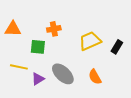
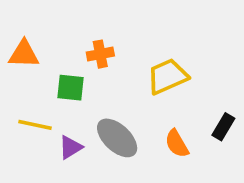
black rectangle: (117, 47) -> (223, 127), moved

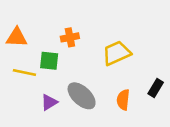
yellow line: (35, 125) -> (24, 72), moved
orange semicircle: (177, 144) -> (123, 100), turned 36

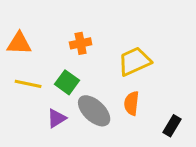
green square: (49, 61) -> (67, 82), moved, turned 30
black rectangle: (156, 88) -> (172, 126), moved
orange semicircle: (123, 100) -> (132, 103), moved

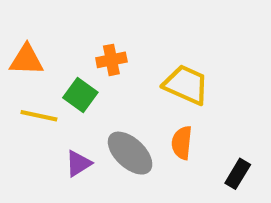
yellow trapezoid: (135, 61) -> (186, 85), turned 48
green square: (67, 82) -> (80, 95), moved

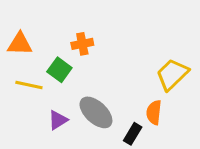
yellow trapezoid: (186, 85) -> (172, 74), moved, turned -68
orange semicircle: (182, 143) -> (154, 112), moved
black rectangle: (238, 174) -> (133, 134), moved

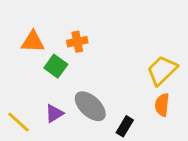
orange triangle: (20, 44) -> (33, 42), moved
yellow line: (29, 85) -> (18, 122), moved, turned 30
orange semicircle: (154, 112) -> (162, 105), moved

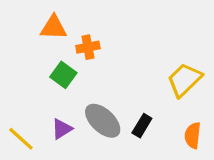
orange triangle: (33, 42) -> (54, 27), moved
orange semicircle: (162, 105) -> (193, 135), moved
black rectangle: (125, 126) -> (142, 126), moved

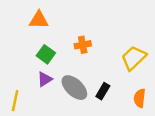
orange cross: (88, 47) -> (83, 45), moved
purple triangle: (62, 129) -> (45, 79), moved
yellow line: (21, 139) -> (15, 101), turned 60

